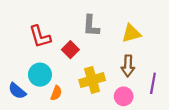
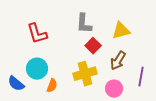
red square: (70, 50) -> (93, 46), moved
brown arrow: (128, 66) -> (118, 61), turned 30

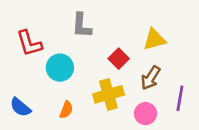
gray L-shape: (84, 24) -> (82, 25), moved
red L-shape: (37, 34) -> (29, 43), moved
cyan circle: (37, 69) -> (60, 68), moved

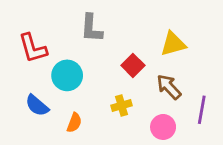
brown arrow: (151, 78) -> (169, 87), turned 105
yellow cross: (108, 94) -> (122, 105), size x0.6
blue semicircle: (20, 107) -> (37, 105), moved

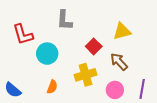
blue semicircle: (37, 105) -> (13, 90), moved
yellow cross: (122, 105) -> (86, 75), size x1.5
purple line: (202, 110) -> (142, 89), moved

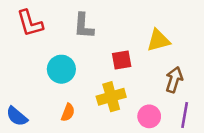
red L-shape: (23, 34) -> (30, 23), moved
red square: (94, 46) -> (122, 60), turned 35
brown arrow: (119, 62) -> (174, 80), moved, turned 60

